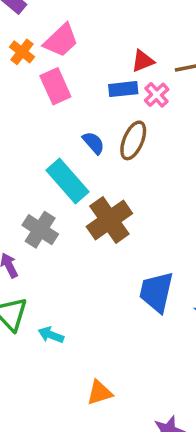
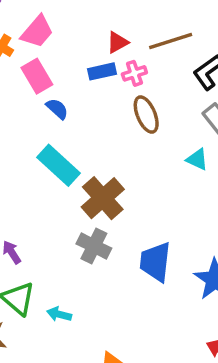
pink cross: (157, 95) -> (134, 73), turned 30
brown ellipse: (133, 140) -> (146, 115), moved, turned -39
blue semicircle: (94, 143) -> (57, 109), moved
gray cross: (40, 230) -> (94, 246), moved

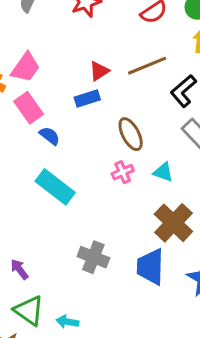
pink cross: (134, 73) -> (123, 172), moved
cyan triangle: (197, 159) -> (163, 172), moved
brown cross: (103, 198) -> (173, 223), moved

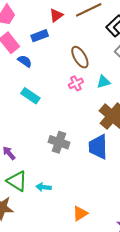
blue rectangle: (87, 98) -> (40, 36), moved
cyan triangle: (163, 172) -> (103, 82), turned -32
cyan rectangle: (55, 187) -> (30, 96), size x0.7

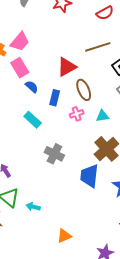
red triangle: (56, 15) -> (67, 67), moved, size x1.5
blue rectangle: (40, 36) -> (55, 98), moved, turned -63
gray cross: (59, 142) -> (54, 154), moved

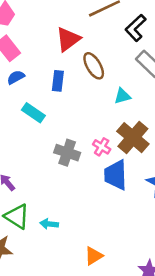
blue semicircle: (32, 87) -> (16, 77), moved, turned -64
pink cross: (77, 114) -> (102, 147), moved, turned -32

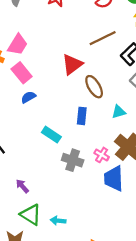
blue rectangle: (58, 81) -> (82, 116), moved
cyan rectangle: (33, 113) -> (51, 135), moved

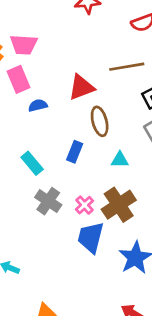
pink trapezoid: (18, 45) -> (24, 45), turned 45
blue semicircle: (28, 97) -> (38, 105), moved

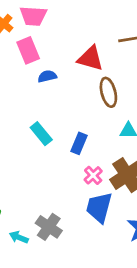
red triangle: (81, 87) -> (91, 58), turned 36
blue rectangle: (75, 152) -> (79, 143), moved
gray cross: (48, 201) -> (49, 227), moved

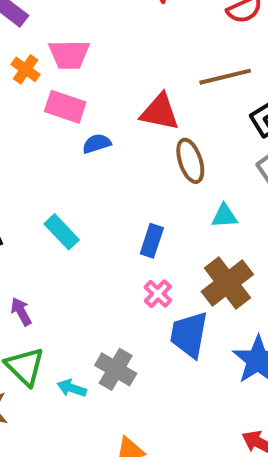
pink rectangle: (28, 50) -> (65, 107), turned -45
cyan rectangle: (41, 134) -> (62, 232), moved
pink cross: (93, 175) -> (158, 294), moved

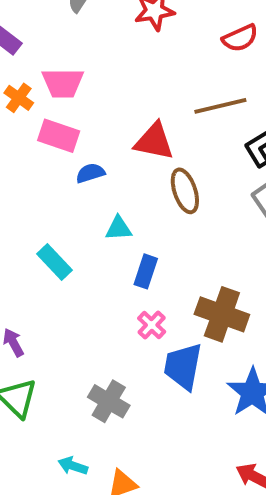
cyan triangle: (224, 216) -> (119, 228), moved
brown cross: (227, 283) -> (222, 314), turned -33
cyan arrow: (72, 388) -> (73, 466), moved

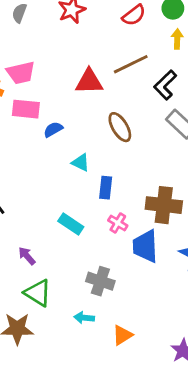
red triangle: (154, 141) -> (89, 82), moved
cyan triangle: (119, 228) -> (81, 163), turned 42
cyan rectangle: (55, 262) -> (71, 224), moved
cyan arrow: (73, 466) -> (84, 318), moved

